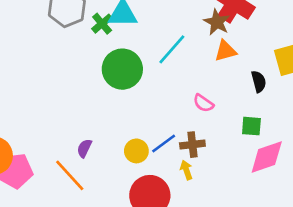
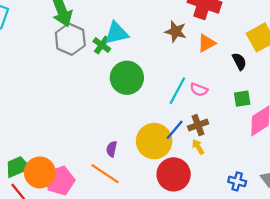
brown star: (217, 22) -> (176, 32), moved
cyan line: (172, 49) -> (177, 91), moved
yellow circle: (136, 151) -> (154, 141), size x1.8

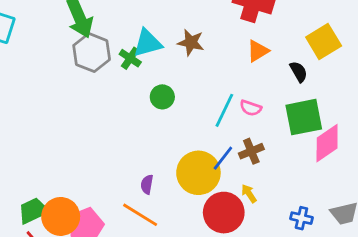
brown star: (176, 32) -> (191, 42), moved
green circle: (127, 78) -> (162, 97), size x0.6
green square: (242, 99) -> (304, 117), size x1.8
yellow arrow: (198, 147) -> (249, 194), moved

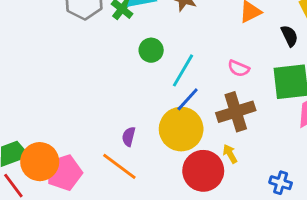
cyan line: (224, 110) -> (183, 70), moved
brown cross: (251, 151) -> (236, 112), size x1.5
blue line: (223, 158) -> (188, 99), moved

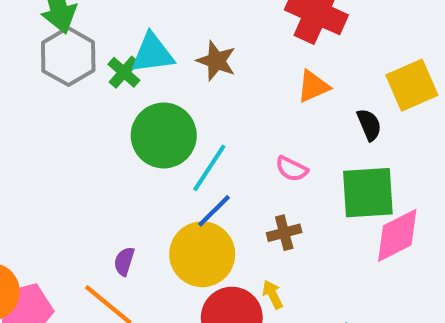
green circle: (151, 50) -> (164, 135), size x1.8
brown cross: (236, 112) -> (284, 233), size x0.6

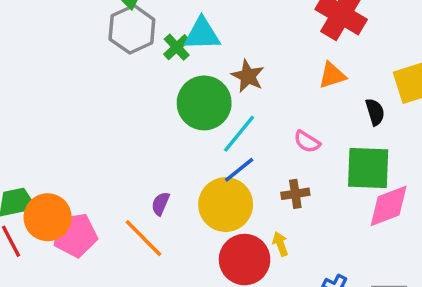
brown star: (216, 61) -> (248, 76), moved

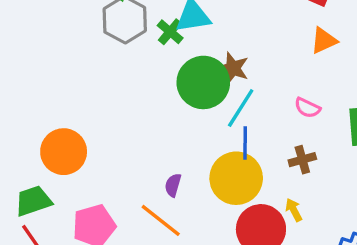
brown star: (248, 76) -> (233, 68), moved
blue line: (239, 170) -> (245, 143), turned -44
orange circle: (48, 217) -> (64, 152), moved

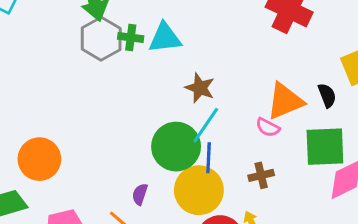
green cross: (170, 32) -> (131, 37), moved, turned -35
orange triangle: (324, 41) -> (285, 101), moved, size x1.5
green circle: (203, 82) -> (176, 147), moved

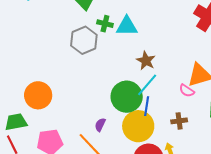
gray hexagon: (101, 39) -> (84, 40), moved

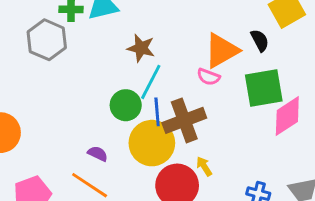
green circle: (127, 97) -> (126, 105), size x0.7
brown cross: (179, 121) -> (184, 120), moved, size x1.8
purple semicircle: (100, 125) -> (98, 154), turned 104

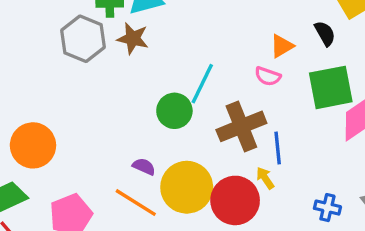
brown star: (141, 48) -> (133, 38), moved
orange triangle: (222, 51) -> (282, 46), size x0.6
blue line: (157, 112) -> (278, 148), moved
yellow circle: (152, 143) -> (187, 187), moved

